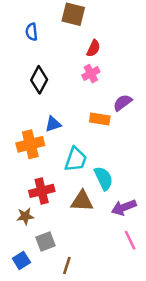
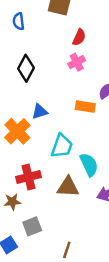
orange cross: (30, 144) -> (17, 131), turned -30
brown line: (67, 265) -> (67, 250), moved

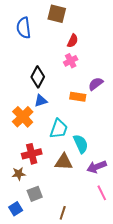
blue semicircle: (19, 21) -> (24, 28), size x1.5
black diamond: (26, 68) -> (38, 77), moved

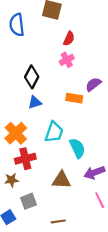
orange cross: (23, 117) -> (16, 133), moved
brown triangle: (64, 162) -> (61, 180), moved
brown line: (63, 213) -> (58, 221), turned 64

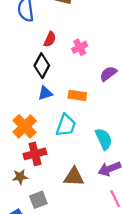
red semicircle: (69, 39) -> (50, 39), moved
orange rectangle: (74, 98) -> (77, 95), moved
cyan semicircle: (77, 148) -> (104, 139), moved

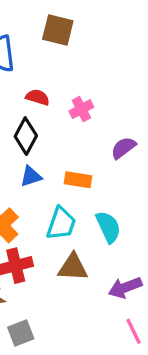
red semicircle: (50, 39) -> (38, 97), turned -98
cyan semicircle: (104, 139) -> (108, 227), moved
brown triangle: (74, 177) -> (73, 267), moved

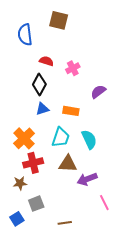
purple arrow: (125, 288) -> (87, 179), moved

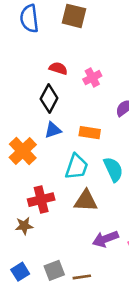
blue semicircle: (25, 35) -> (29, 19), moved
orange cross: (24, 138) -> (23, 151), moved
purple arrow: (87, 179) -> (105, 239), moved
gray square: (36, 204) -> (54, 270), moved

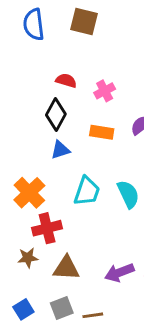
orange rectangle: (90, 133) -> (102, 132), moved
orange cross: (23, 151) -> (29, 193), moved
brown triangle: (86, 201) -> (66, 268), moved

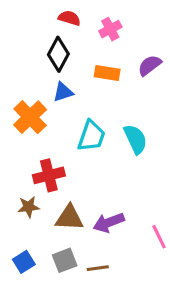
orange cross: (29, 193) -> (30, 117), moved
purple arrow: (119, 272) -> (109, 223), moved

